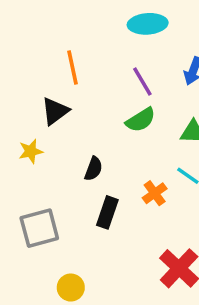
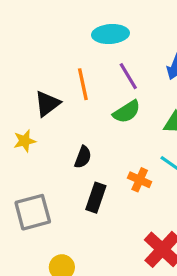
cyan ellipse: (148, 24) -> (110, 34), moved
orange line: (73, 67) -> (83, 84), moved
orange cross: (155, 193) -> (140, 180), turned -30

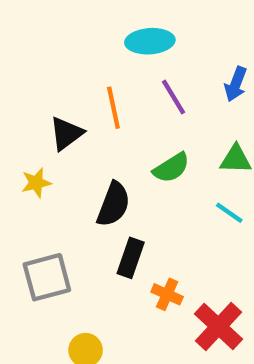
green semicircle: (127, 112) -> (171, 168), moved
black semicircle: (83, 157) -> (113, 204), size x1.5
orange cross: (140, 180) -> (167, 294), moved

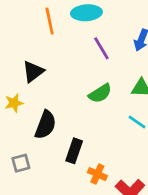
orange line: (113, 108) -> (50, 21), moved
black semicircle: (113, 204) -> (45, 125), moved
gray square: (47, 277) -> (21, 163), size x0.6

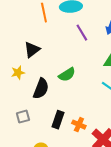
green semicircle: (100, 93) -> (67, 75), moved
black rectangle: (74, 151) -> (58, 120), moved

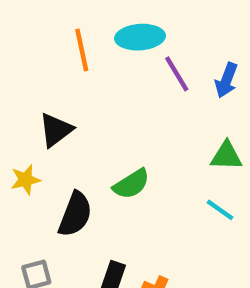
purple line: (82, 33) -> (177, 74), moved

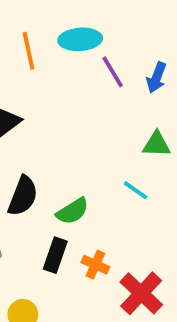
green semicircle: (131, 184) -> (72, 211), moved
cyan line: (220, 210) -> (135, 190), moved

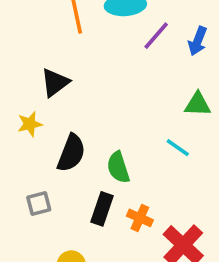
purple line: (113, 72) -> (156, 36), turned 72
green semicircle: (72, 211) -> (118, 167), turned 104

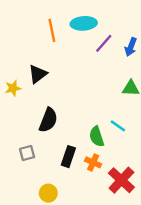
yellow star: (30, 124) -> (13, 88), moved
cyan line: (178, 148) -> (118, 126), moved
green semicircle: (118, 167) -> (97, 137), moved

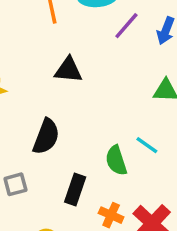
black triangle: (38, 74) -> (68, 70), moved, turned 42
orange cross: (93, 162) -> (111, 215), moved

